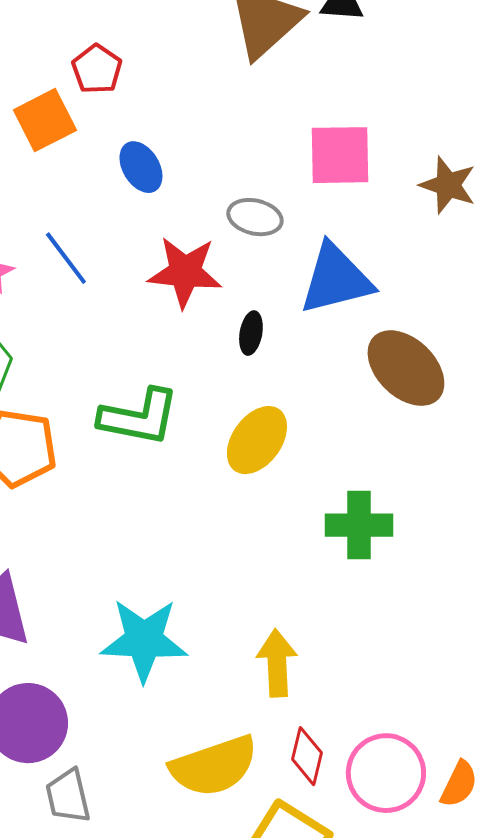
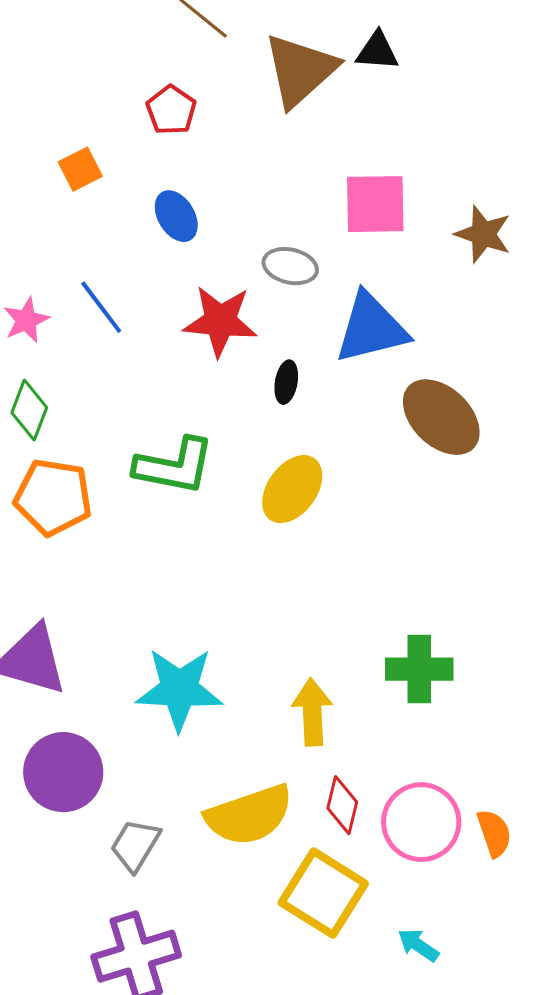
red pentagon: (97, 69) -> (171, 110), moved
orange square: (45, 120) -> (80, 169), size x0.7
green cross: (359, 525) -> (419, 669), moved
orange semicircle: (459, 784) -> (494, 833), turned -45
gray trapezoid: (68, 796) -> (135, 845), moved, turned 44

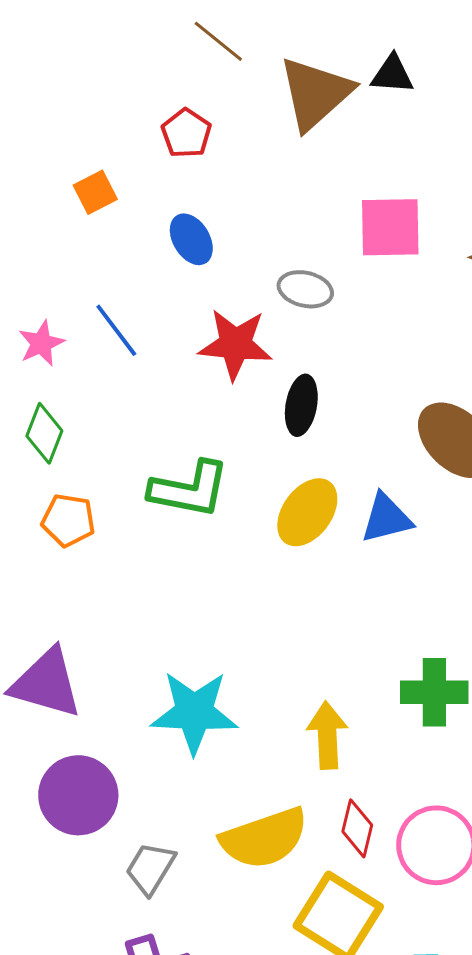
blue triangle: (371, 328) -> (386, 518), moved, size x0.7
black ellipse: (286, 382) -> (301, 405), size x1.4
orange pentagon: (53, 497) -> (68, 520), size x0.7

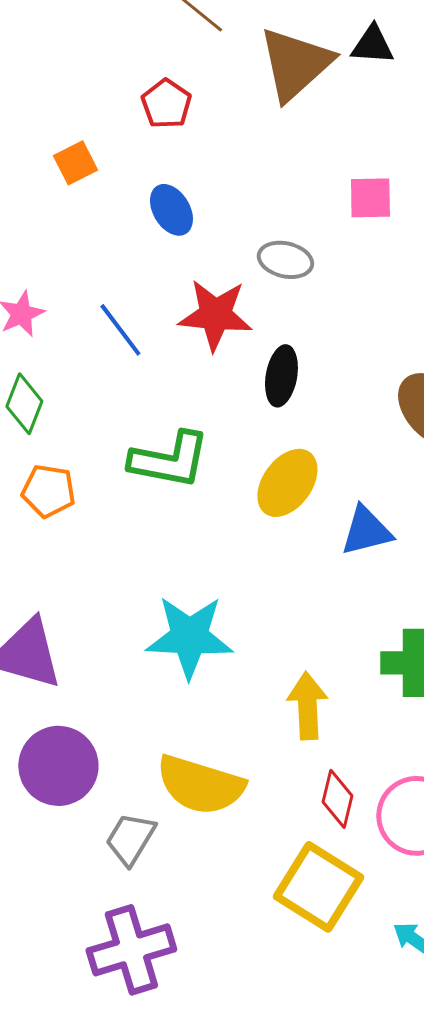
pink square: (390, 227) -> (370, 198), size x0.7
blue line: (116, 330) -> (120, 330), moved
blue triangle: (386, 518) -> (366, 531), moved
cyan star: (194, 712) -> (189, 637), moved
yellow semicircle: (264, 838) -> (200, 785), moved, turned 36

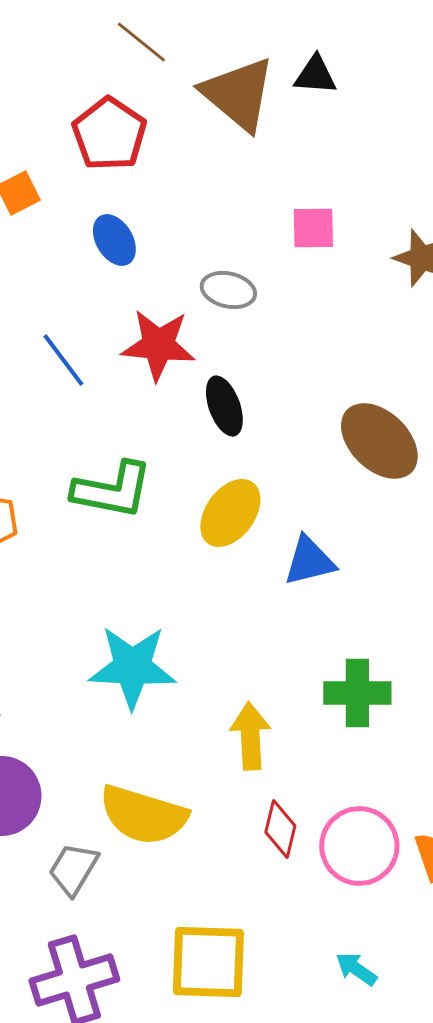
brown triangle: (295, 64) -> (238, 94), turned -38
red pentagon: (166, 104) -> (109, 134), size x1.5
black ellipse: (281, 376) -> (224, 406), turned -30
yellow square: (318, 887) -> (208, 962), moved, turned -30

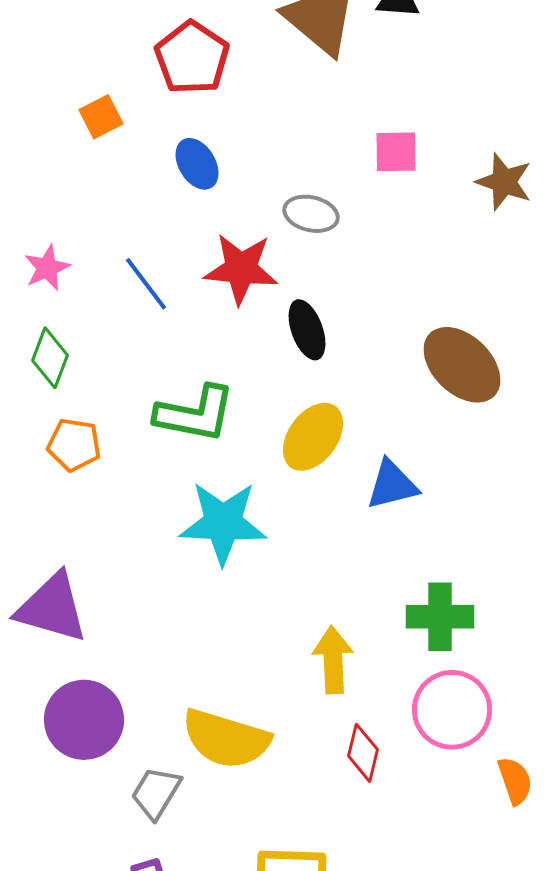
cyan star: (132, 667) -> (223, 523), moved
pink circle: (359, 846) -> (452, 710), moved

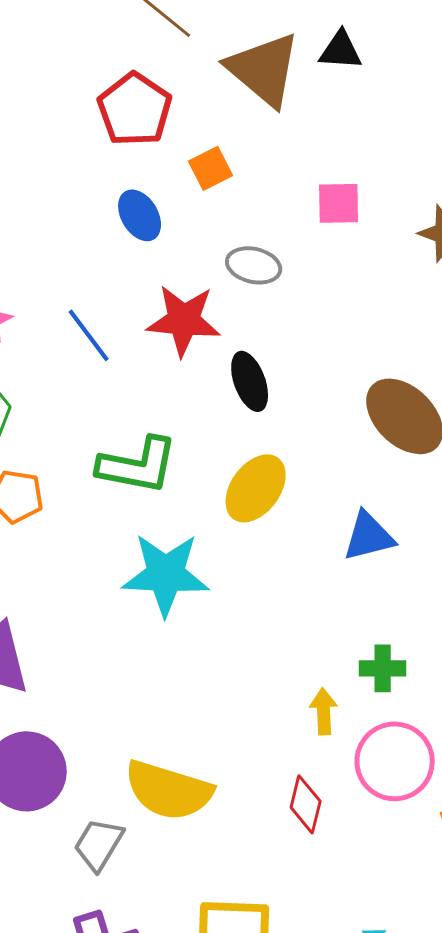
orange square: (101, 117) -> (211, 168), moved
blue triangle: (392, 485) -> (369, 536), moved
green cross: (440, 617) -> (383, 668), size x0.7
yellow arrow: (333, 660) -> (324, 711), moved, size x0.7

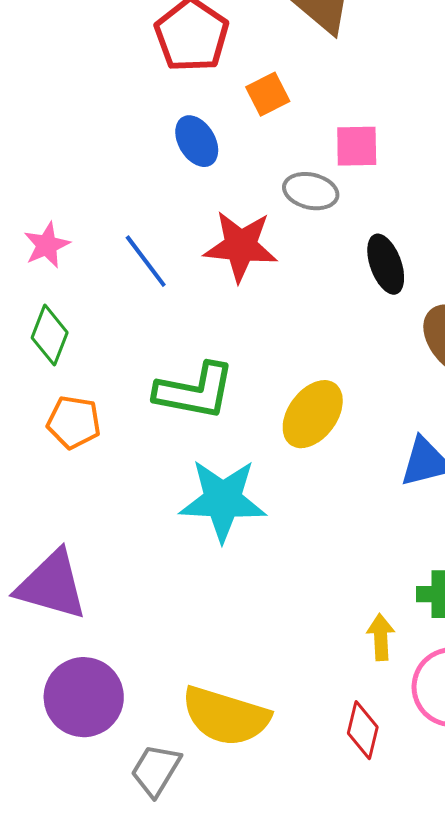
pink square: (339, 203) -> (357, 146), moved
black ellipse: (250, 381) -> (386, 264), moved

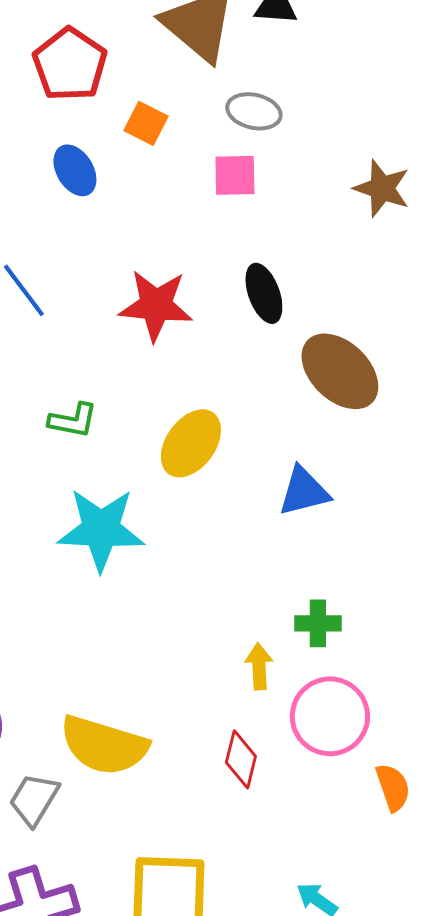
orange square: (268, 94) -> (146, 123), turned -36
gray ellipse: (311, 191) -> (254, 111), moved
red star: (241, 246) -> (156, 305), moved
green L-shape: (195, 391) -> (73, 420), size x0.6

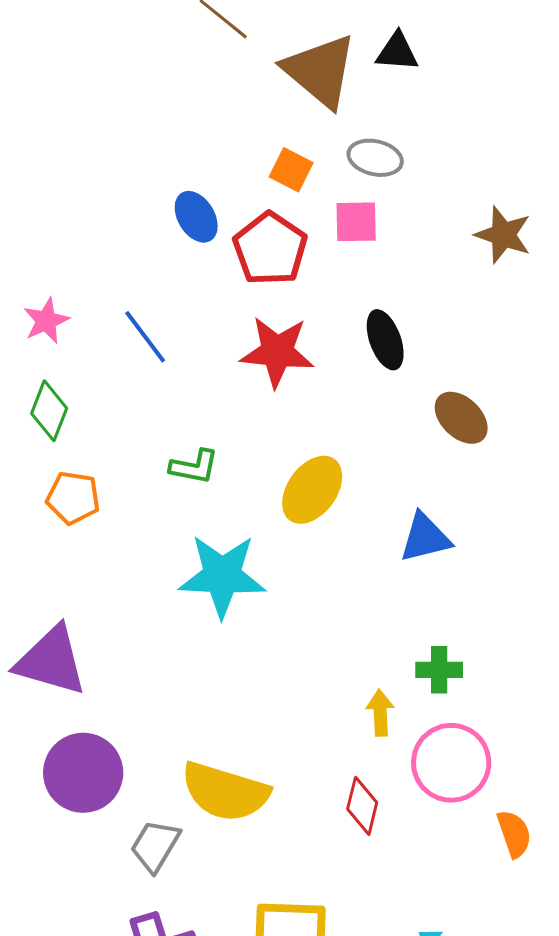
red pentagon: (70, 64) -> (270, 249), moved
orange square: (146, 123) -> (291, 170), moved
brown ellipse: (340, 371) -> (461, 418), size x0.7

